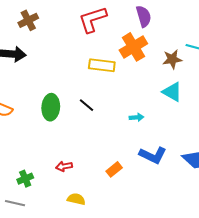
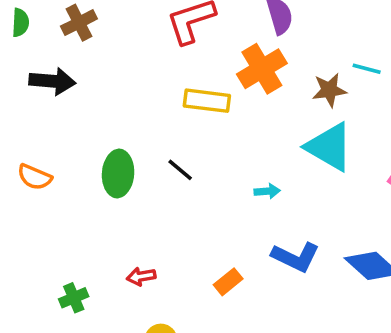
cyan triangle: (172, 92) -> (329, 147), size x1.4

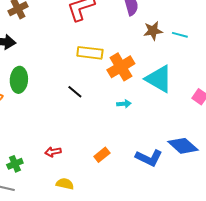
orange cross: (262, 69) -> (121, 67), moved
brown star: (329, 90) -> (153, 31), moved
green ellipse: (118, 173) -> (19, 80), moved
blue L-shape: (296, 257) -> (149, 158), moved

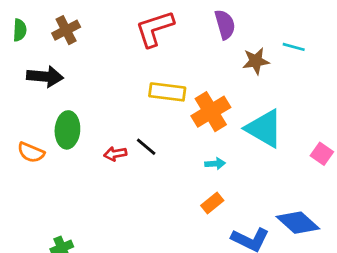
cyan line: (180, 35) -> (294, 47), moved
red arrow: (53, 152) -> (115, 154), moved
orange rectangle: (102, 155) -> (212, 203), moved

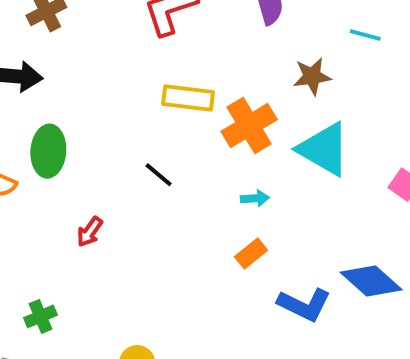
brown star: (256, 61) -> (312, 76), moved
red arrow: (115, 154) -> (90, 232), moved, turned -45

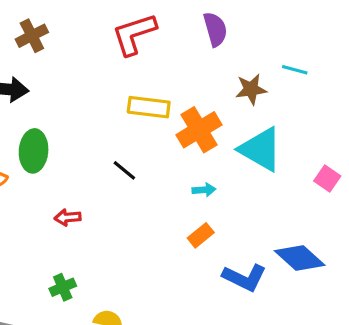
cyan line: (365, 35) -> (295, 70), moved
red arrow: (90, 232) -> (68, 217), turned 50
green cross: (40, 316) -> (63, 287), moved

